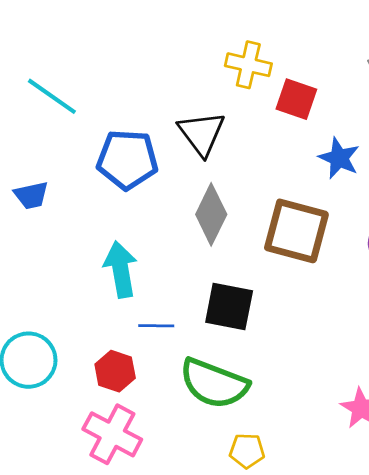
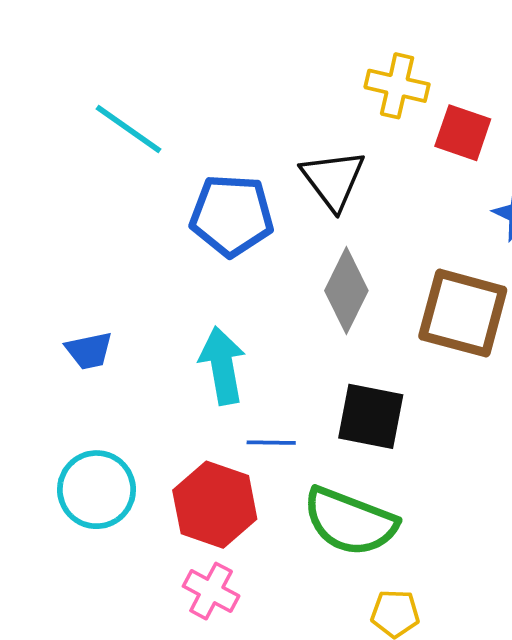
blue trapezoid: (31, 195) -> (89, 351), moved
red hexagon: (115, 371) -> (215, 505), size x1.5
pink cross: (112, 434) -> (211, 591), size x0.7

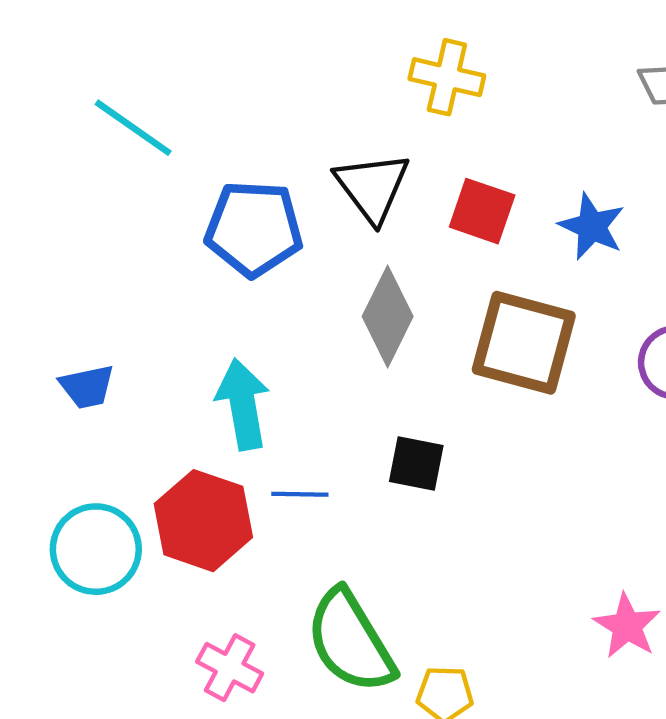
red square: (463, 133) -> (482, 211), moved
black square: (371, 416) -> (416, 463), size x0.7
red hexagon: (215, 505) -> (203, 521), moved
green semicircle: (350, 522) -> (350, 641), moved, turned 38

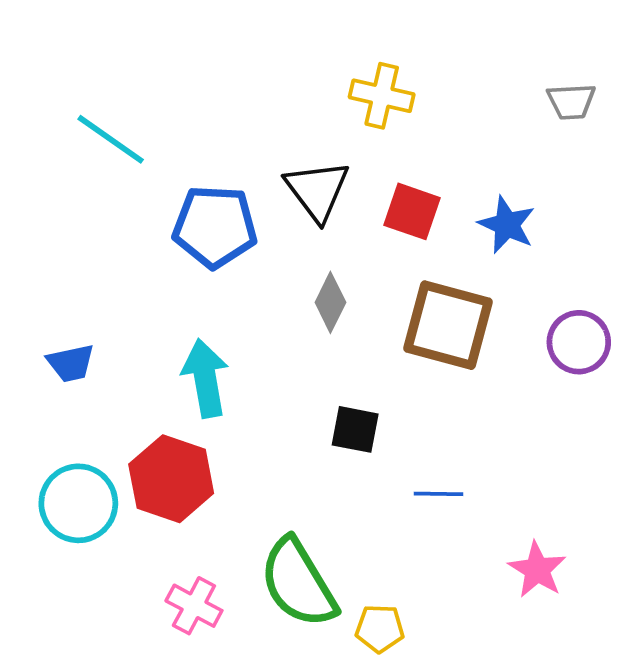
gray diamond: (388, 316) -> (330, 302), size x0.7
blue line: (300, 494) -> (439, 494), moved

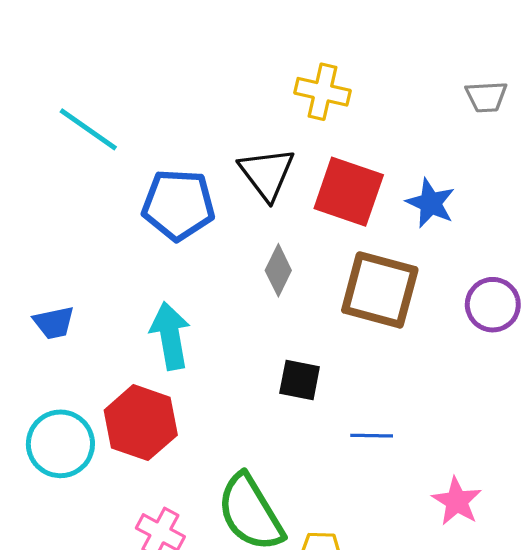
red square: (412, 211) -> (349, 192), size x1.4

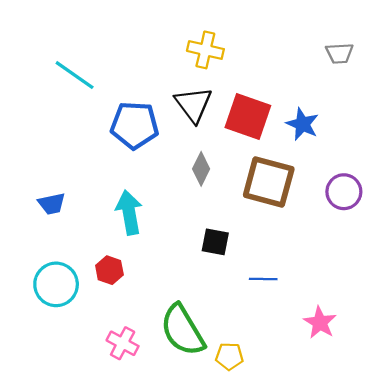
yellow cross: (322, 92) -> (205, 50), moved
red hexagon: (141, 423) -> (109, 270), size x0.6

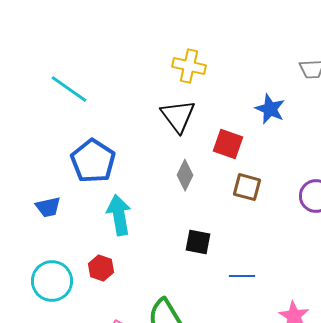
red square: (248, 116) -> (228, 144), moved, size x0.7
blue star: (302, 124) -> (270, 109), moved
blue pentagon: (135, 125) -> (93, 161), moved, turned 30
brown square: (269, 182) -> (247, 187), size x0.6

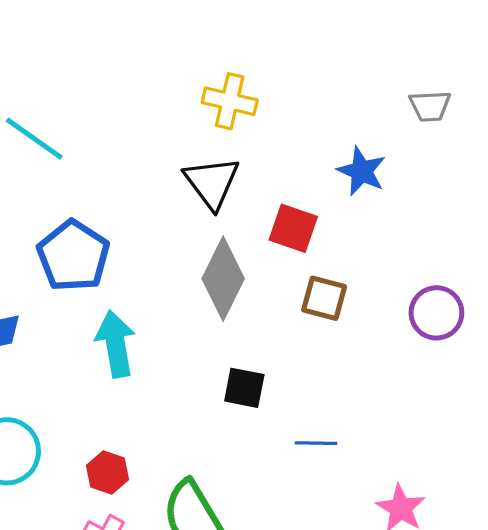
gray diamond: (185, 175) -> (223, 279), size x1.6
red hexagon: (101, 268) -> (108, 472), moved

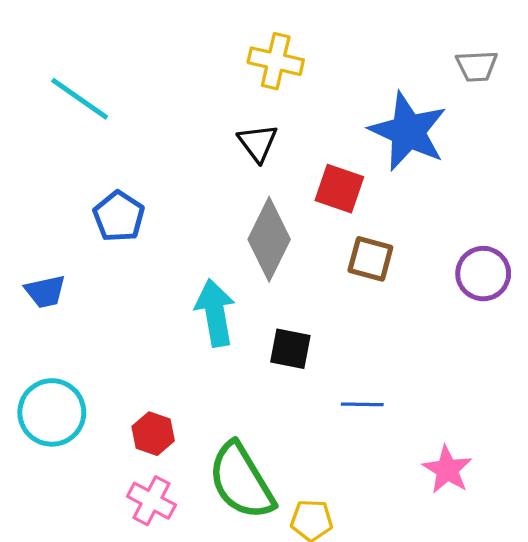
blue star: (362, 171) -> (408, 131), size x1.6
black triangle: (212, 183) -> (258, 143), size x0.7
blue pentagon: (73, 256) -> (119, 216), size x0.7
cyan arrow: (116, 344) -> (215, 313), moved

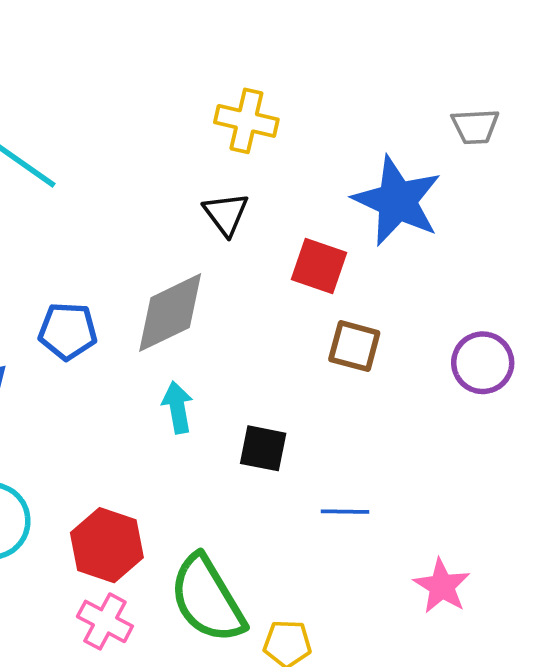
blue pentagon: (119, 216) -> (68, 331), moved, turned -30
gray diamond: (269, 239) -> (170, 313), moved, turned 38
cyan arrow: (215, 313) -> (178, 407), size x0.7
red hexagon: (153, 434) -> (107, 545), size x1.5

